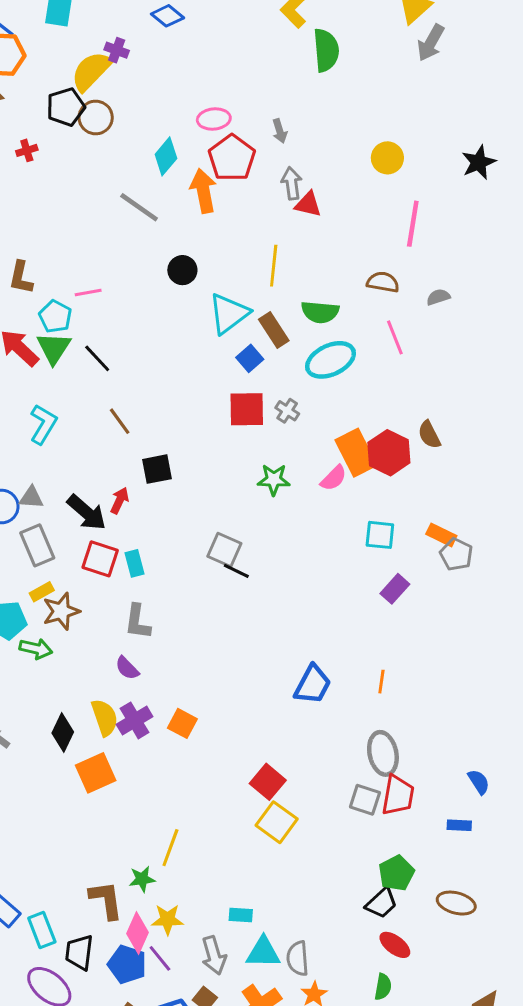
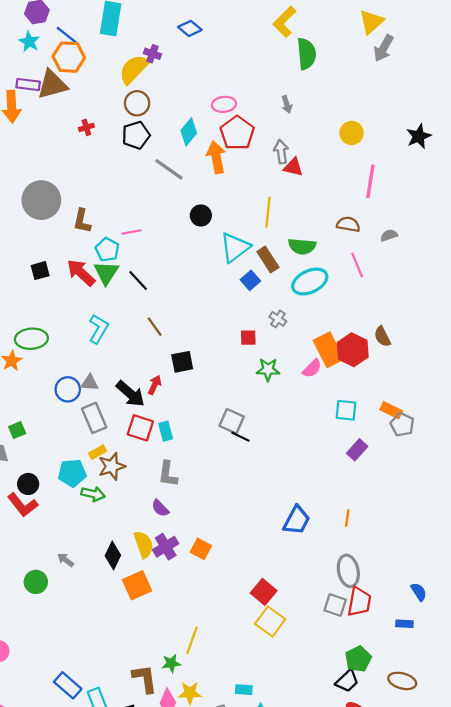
black pentagon: (66, 107) -> (136, 135), moved
gray arrow: (280, 131) -> (287, 104), moved
red square: (247, 409) -> (248, 338), moved, size x0.6

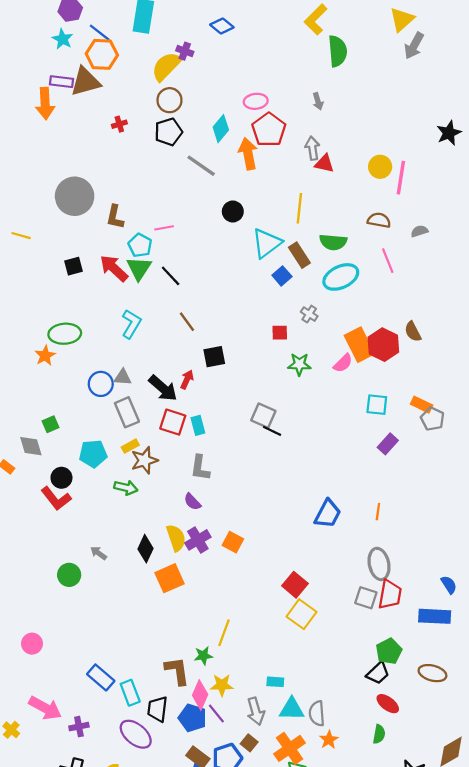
yellow circle: (352, 133) -> (380, 167), moved
cyan pentagon: (72, 473) -> (93, 454), moved
blue rectangle: (404, 624) -> (435, 616), size x1.8

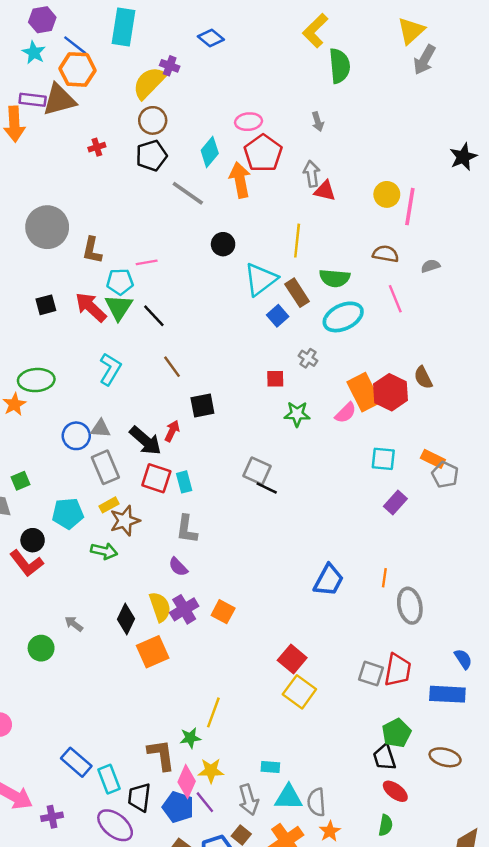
cyan pentagon: (140, 245) -> (120, 282), turned -30
gray ellipse: (379, 564) -> (410, 606), moved
black trapezoid: (378, 673) -> (384, 757), turned 115

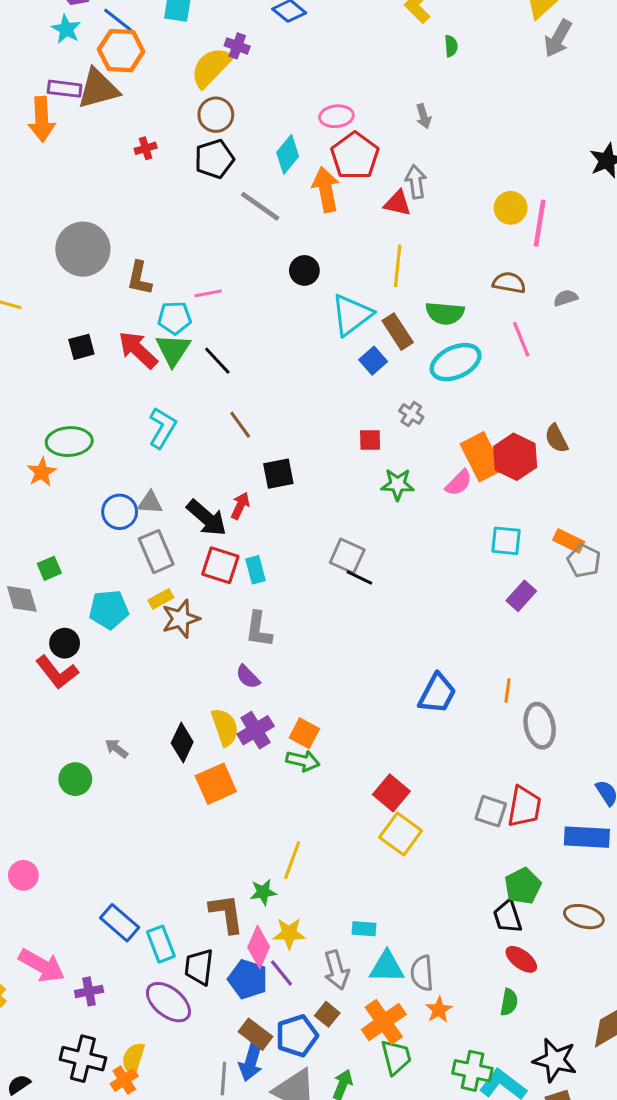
green semicircle: (339, 66) -> (451, 46), size x0.5
red triangle: (325, 191) -> (398, 203), moved
green arrow: (104, 551) -> (303, 761), moved

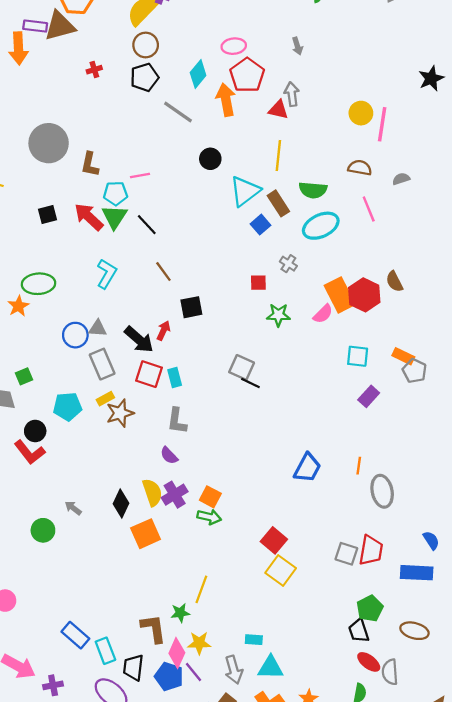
gray semicircle: (422, 973) -> (390, 672), moved

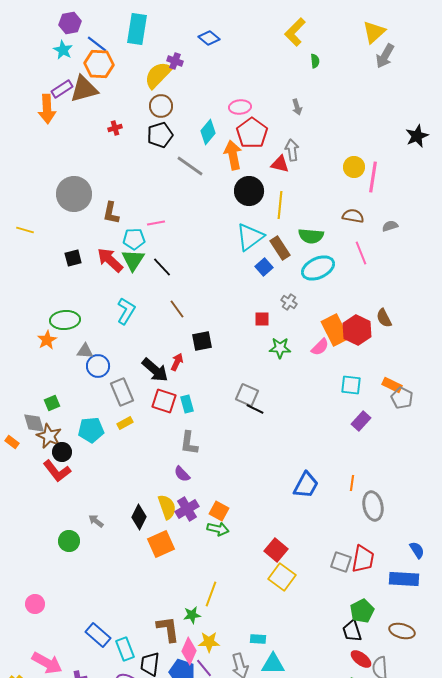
purple rectangle: (35, 26) -> (62, 89), turned -40
black circle: (210, 159) -> (249, 191), moved, size x1.5
gray triangle: (98, 328) -> (85, 351), moved
brown star: (120, 413) -> (49, 436), moved, turned -30

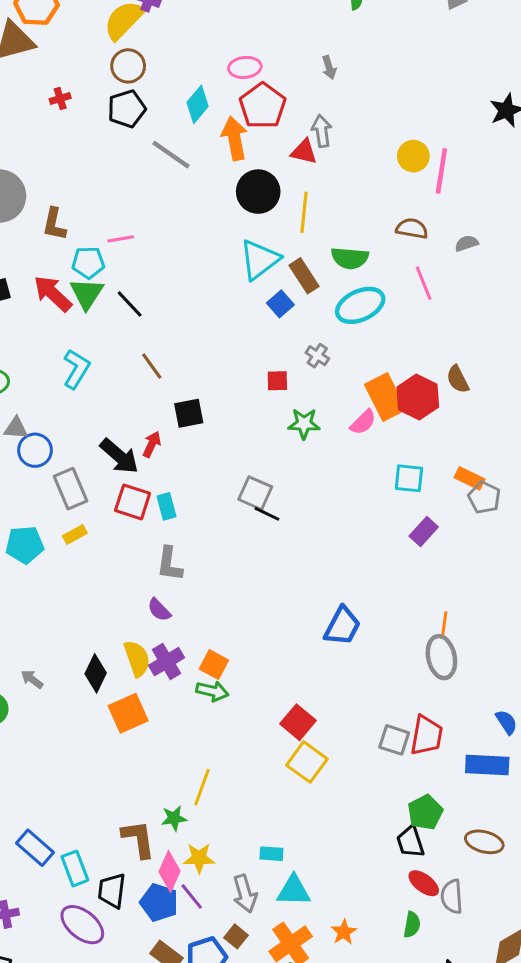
orange line: (352, 483) -> (444, 623), moved

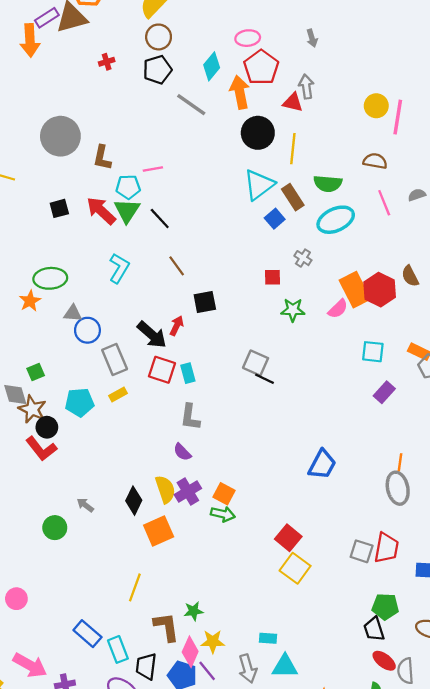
gray semicircle: (467, 243) -> (417, 195), moved
yellow line: (202, 787) -> (135, 587), moved
green pentagon: (425, 812) -> (385, 607), turned 30

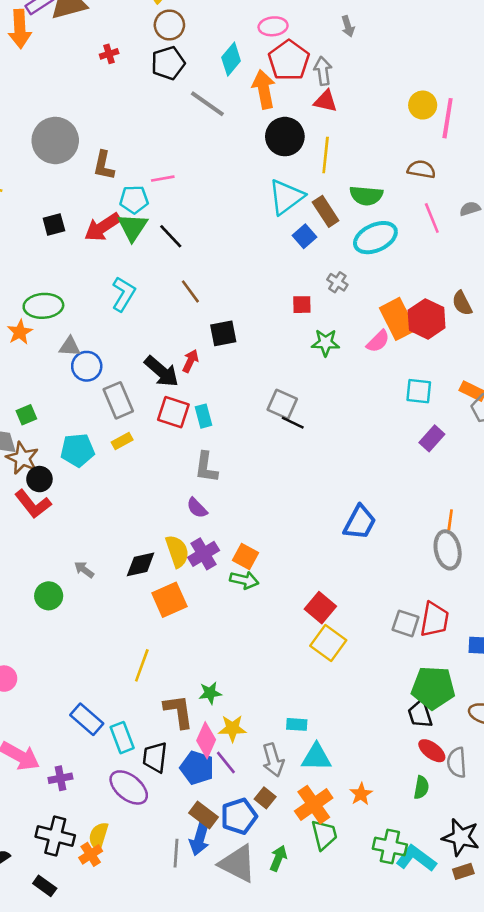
gray arrow: (306, 87) -> (323, 71), moved
red arrow: (101, 211) -> (102, 227), turned -76
black diamond: (134, 501) -> (141, 564), turned 52
green pentagon: (385, 607) -> (433, 688), size x1.4

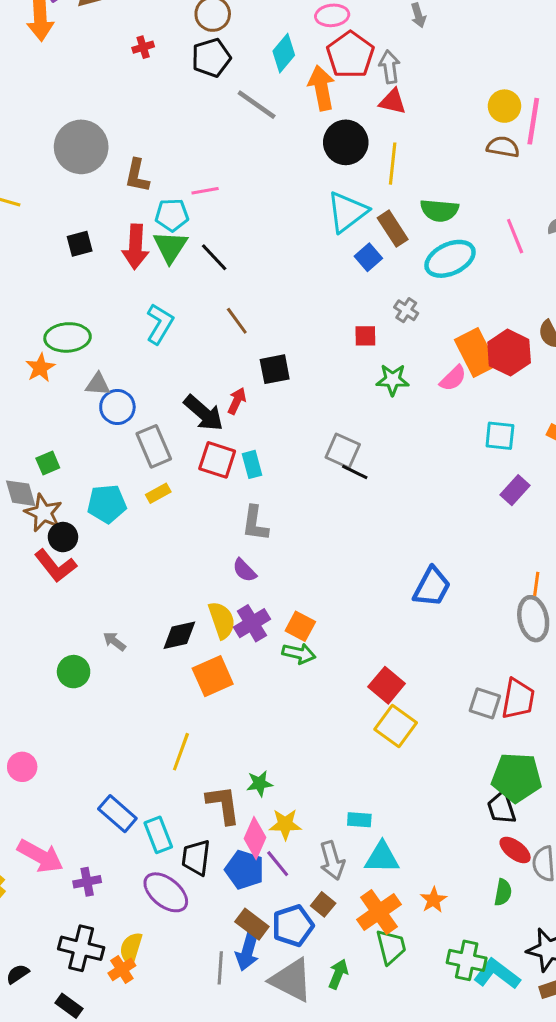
brown semicircle: (421, 169) -> (503, 147), moved
red arrow: (102, 227) -> (136, 247), turned -54

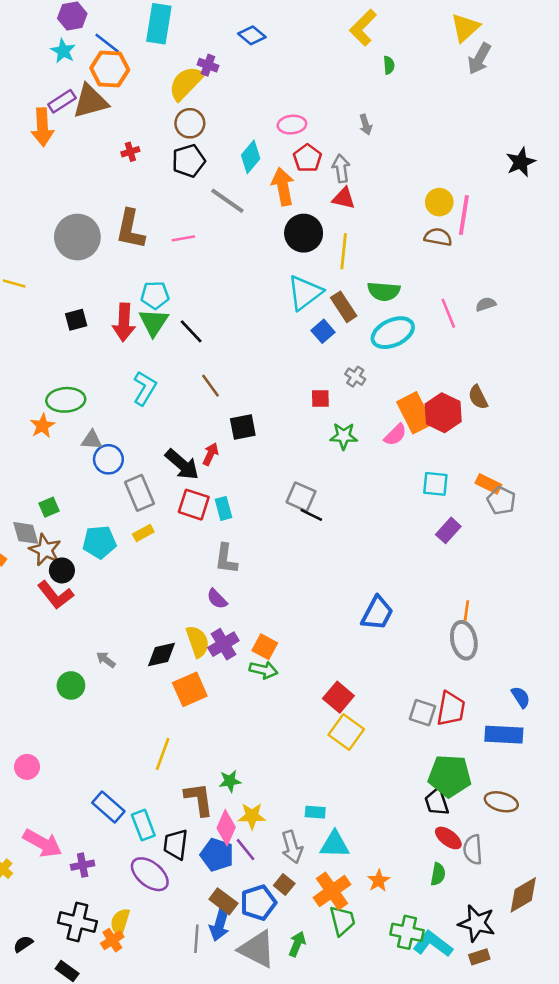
red pentagon: (350, 55) -> (307, 158), size x0.7
brown L-shape: (137, 176) -> (130, 229), moved, size x1.4
pink line: (205, 191) -> (183, 238), moved

